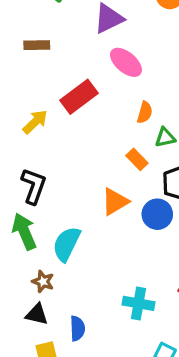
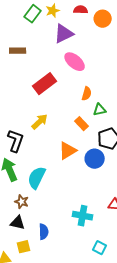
yellow arrow: (35, 122) -> (40, 122), moved

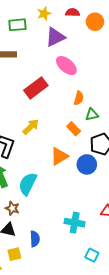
green rectangle: (33, 14) -> (17, 25), moved, turned 48

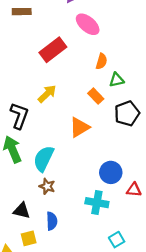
blue circle: (87, 164) -> (111, 172), moved
brown star: (12, 208) -> (47, 186), moved
cyan square: (92, 255) -> (117, 240), turned 32

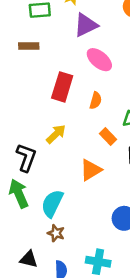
red rectangle: (53, 50) -> (62, 87), turned -36
orange semicircle: (102, 61) -> (96, 101), moved
cyan cross: (97, 203) -> (98, 262), moved

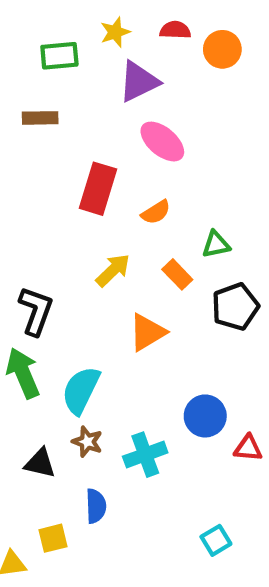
orange semicircle: (96, 101) -> (156, 212), turned 42
yellow arrow: (56, 134) -> (113, 270), moved
black triangle: (29, 259) -> (40, 463), moved
cyan cross: (98, 262) -> (145, 455), moved, turned -30

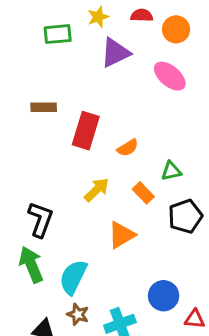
brown rectangle: (40, 118) -> (44, 107), moved
pink ellipse: (162, 142) -> (170, 76), moved

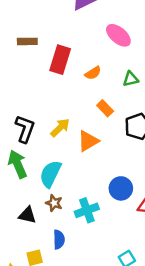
pink ellipse: (170, 76) -> (118, 35), moved
green triangle: (171, 171) -> (131, 79), moved
yellow arrow: (97, 190) -> (60, 128), moved

